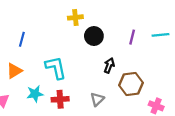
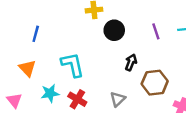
purple line: (132, 37) -> (156, 31), turned -32
orange triangle: (14, 71) -> (27, 68), turned -42
red cross: (60, 99) -> (77, 99), turned 35

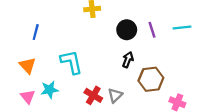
black circle: (114, 30) -> (127, 30), moved
red cross: (77, 99) -> (93, 95), moved
pink triangle: (14, 100) -> (28, 97), moved

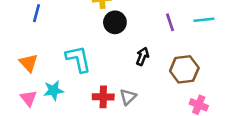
black circle: (127, 30) -> (115, 22), moved
blue line: (36, 32) -> (36, 13), moved
brown hexagon: (151, 79) -> (184, 69), moved
red cross: (93, 95) -> (103, 97), turned -30

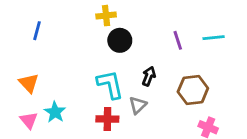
cyan L-shape: (78, 59) -> (110, 84), moved
cyan star: (53, 90) -> (55, 112), turned -30
gray triangle: (128, 97) -> (138, 105), moved

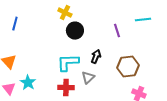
yellow cross: (106, 16) -> (65, 13), turned 32
cyan line: (214, 38) -> (143, 20), moved
cyan L-shape: (110, 84) -> (68, 63), turned -80

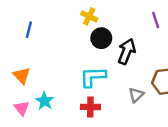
purple line: (117, 31) -> (156, 20), moved
black arrow: (96, 57) -> (127, 51), moved, size x1.5
gray triangle: (88, 78) -> (136, 95), moved

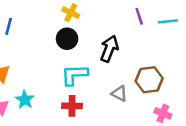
black circle: (101, 38) -> (67, 39), moved
gray triangle: (136, 95) -> (119, 93), turned -49

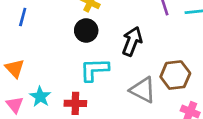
gray triangle: (119, 93) -> (143, 90), size x1.5
red cross: (72, 106) -> (75, 103), moved

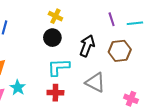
brown hexagon: (175, 75) -> (120, 51), moved
red cross: (75, 103) -> (55, 93), moved

